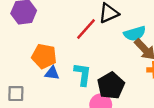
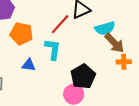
orange pentagon: (44, 56) -> (21, 34), moved
cyan L-shape: (83, 74) -> (53, 49), moved

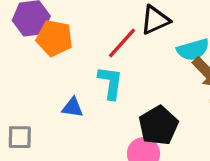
orange pentagon: (21, 34) -> (54, 38), moved

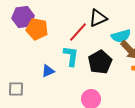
blue triangle: (73, 107) -> (48, 71), turned -32
black pentagon: (158, 126) -> (100, 62), moved

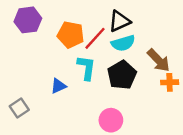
orange pentagon: (37, 29) -> (71, 35), moved
cyan semicircle: (121, 36) -> (123, 43), moved
gray square: (16, 89) -> (19, 108), turned -35

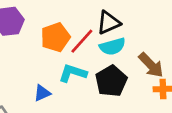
orange pentagon: (71, 35) -> (55, 37), turned -30
cyan L-shape: (86, 68) -> (73, 73), turned -80

